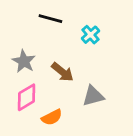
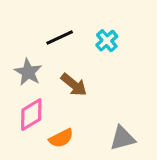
black line: (50, 19) -> (60, 38), moved, turned -40
gray triangle: (93, 96) -> (123, 138), moved

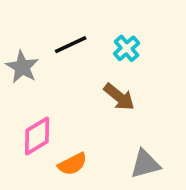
gray star: (28, 72) -> (22, 67), moved
brown arrow: (74, 85) -> (119, 97), moved

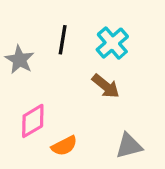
black line: (71, 45) -> (63, 40), turned -56
cyan cross: (127, 48) -> (112, 43), size x1.4

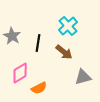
black line: (63, 40) -> (38, 43), moved
gray triangle: (129, 146) -> (83, 77), moved

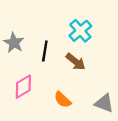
gray triangle: (83, 77) -> (104, 103), moved, turned 36
orange semicircle: (39, 88) -> (63, 100), moved, turned 70

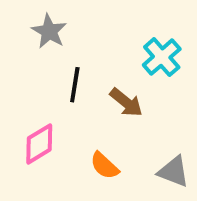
cyan cross: (80, 31) -> (162, 57), moved
gray star: (14, 43) -> (49, 31), moved

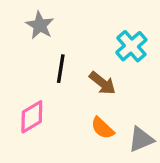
orange semicircle: (104, 166) -> (102, 128), moved
gray triangle: (174, 172) -> (141, 139), turned -44

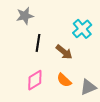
gray star: (40, 25) -> (25, 16), turned 30
pink diamond: (32, 117) -> (35, 80), moved

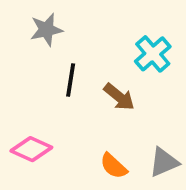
pink diamond: (35, 80) -> (31, 149), moved, turned 55
orange semicircle: (64, 80) -> (114, 166), moved

